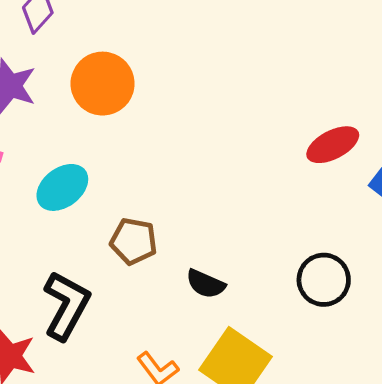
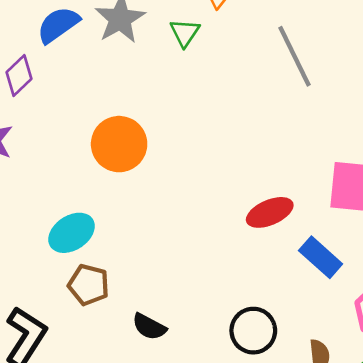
orange circle: (103, 84) -> (119, 144), moved
cyan ellipse: (62, 187) -> (72, 233), moved

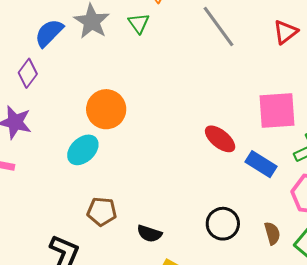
red ellipse: (270, 212) -> (220, 139), turned 72
cyan ellipse: (72, 233) -> (83, 150), moved

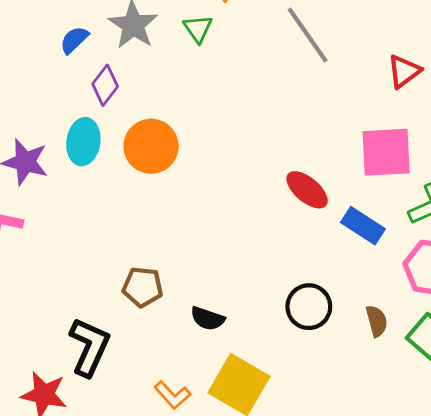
red triangle: (285, 32) -> (404, 71), moved
blue semicircle: (49, 33) -> (74, 40), size x0.7
purple diamond: (28, 73) -> (105, 85), moved
cyan ellipse: (83, 150) -> (83, 142), moved, turned -40

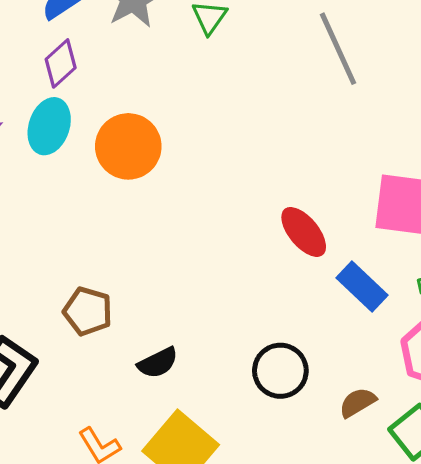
purple diamond: (105, 85) -> (61, 63), moved
black semicircle: (208, 318) -> (158, 363), turned -56
brown semicircle: (377, 321) -> (358, 402), turned -116

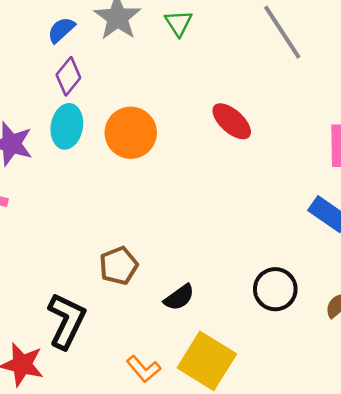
red ellipse: (304, 232) -> (232, 121), moved
brown pentagon: (88, 311) -> (119, 266), turned -30

